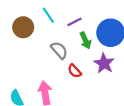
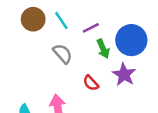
brown circle: (23, 27) -> (33, 19), moved
gray semicircle: (59, 50) -> (63, 54), moved

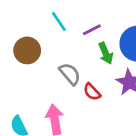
brown circle: (33, 19) -> (27, 50), moved
gray semicircle: (63, 54) -> (70, 74), moved

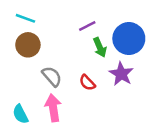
cyan line: (59, 22) -> (25, 18), moved, turned -36
gray semicircle: (70, 74) -> (52, 76), moved

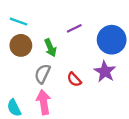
green arrow: (100, 47) -> (50, 48), moved
gray semicircle: (52, 76) -> (42, 74), turned -114

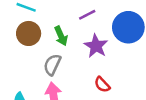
purple star: (105, 72) -> (96, 46), moved
red semicircle: (74, 79) -> (102, 85), moved

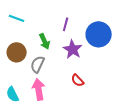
purple line: (87, 15) -> (66, 24), turned -48
brown circle: (29, 33) -> (17, 52), moved

